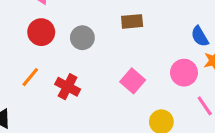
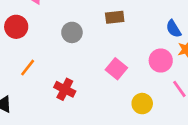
red circle: (41, 32) -> (16, 27), moved
red cross: (68, 87) -> (65, 89), moved

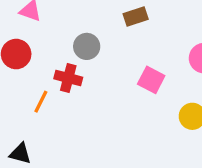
red cross: (65, 89) -> (68, 78), moved

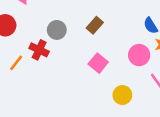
brown rectangle: (136, 16) -> (95, 25), moved, turned -42

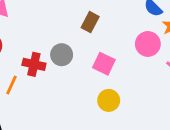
gray circle: (57, 30) -> (62, 55), moved
yellow circle: (122, 95) -> (109, 100), moved

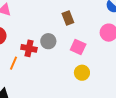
brown rectangle: (90, 22) -> (68, 18), turned -48

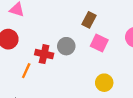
brown rectangle: (68, 18) -> (89, 20), turned 48
pink square: (78, 47) -> (99, 43), moved

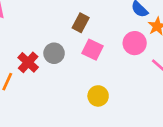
red cross: (44, 54) -> (28, 62), turned 30

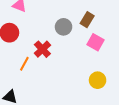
gray circle: (54, 53) -> (64, 27), moved

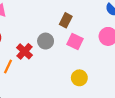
gray circle: (64, 27) -> (46, 41), moved

